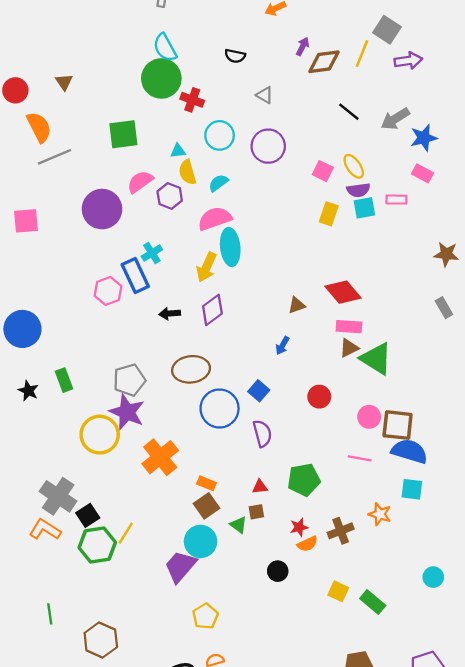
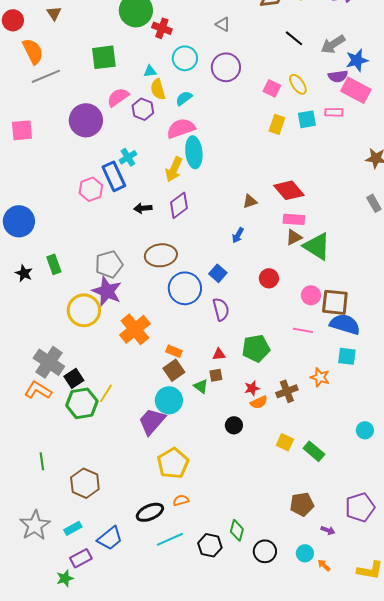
pink rectangle: (423, 173) -> (356, 90), size x1.6
purple semicircle: (358, 190) -> (338, 76), moved
yellow pentagon: (205, 616) -> (173, 463), size x1.4

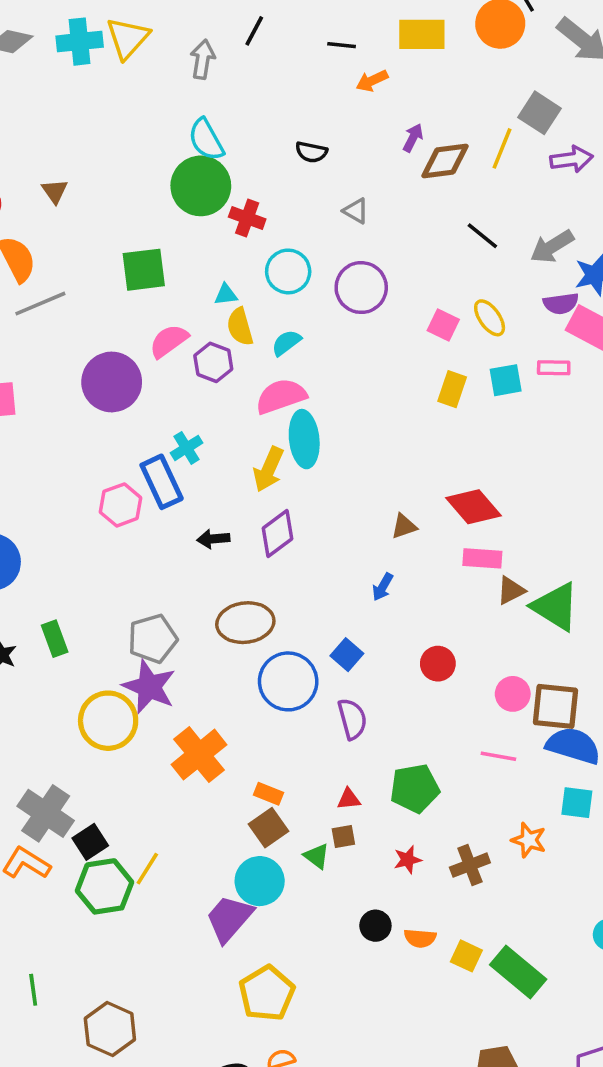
brown triangle: (294, 237) -> (511, 591), moved
green triangle: (317, 246) -> (556, 607), moved
orange semicircle: (259, 402) -> (420, 938), moved, turned 30
green rectangle: (314, 451) -> (518, 972), size x1.4

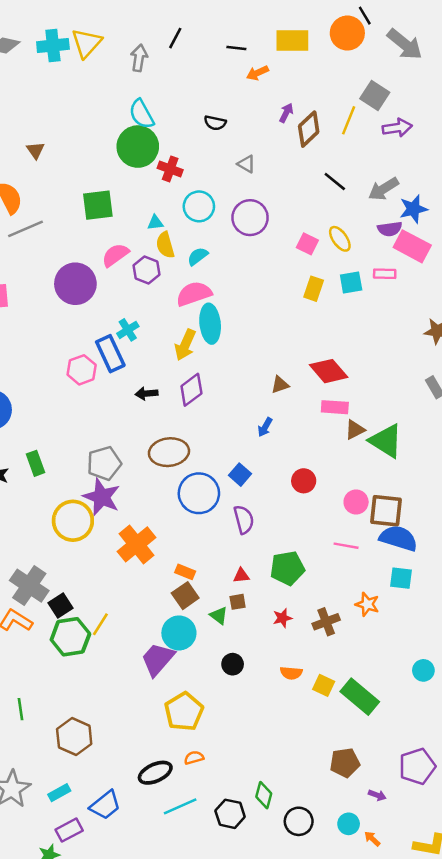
brown diamond: (445, 161) -> (309, 129), turned -36
black circle: (375, 926) -> (233, 664), moved

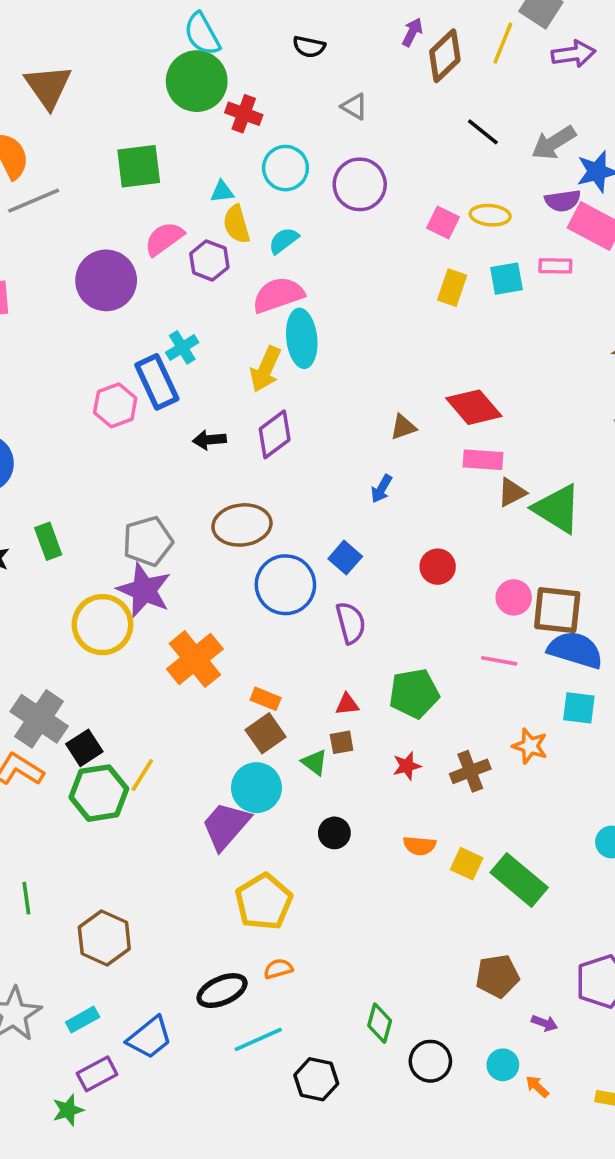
brown triangle: (35, 150) -> (48, 87), size x1.8
yellow ellipse: (340, 239) -> (490, 215), turned -50
black hexagon: (230, 814) -> (316, 1079), moved

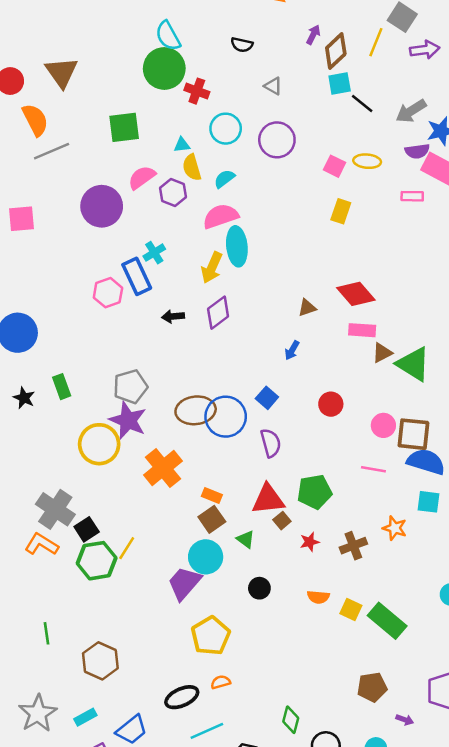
cyan square: (506, 279) -> (340, 84), moved
brown ellipse: (242, 525) -> (196, 410), moved
red triangle: (347, 704) -> (268, 499), size x2.0
brown square: (342, 742) -> (282, 521), moved, turned -30

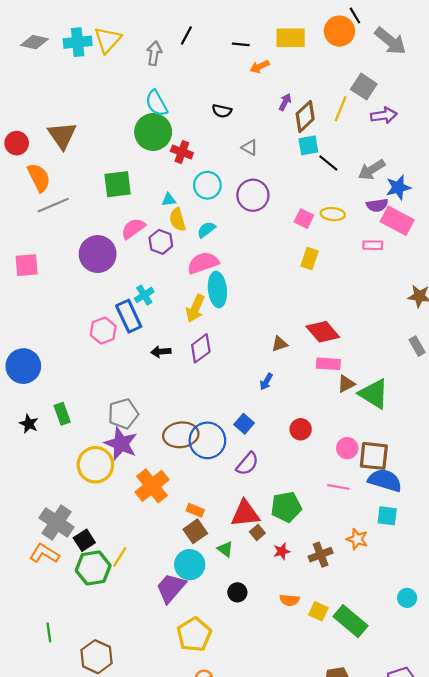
purple semicircle: (271, 443) -> (247, 464), turned 55

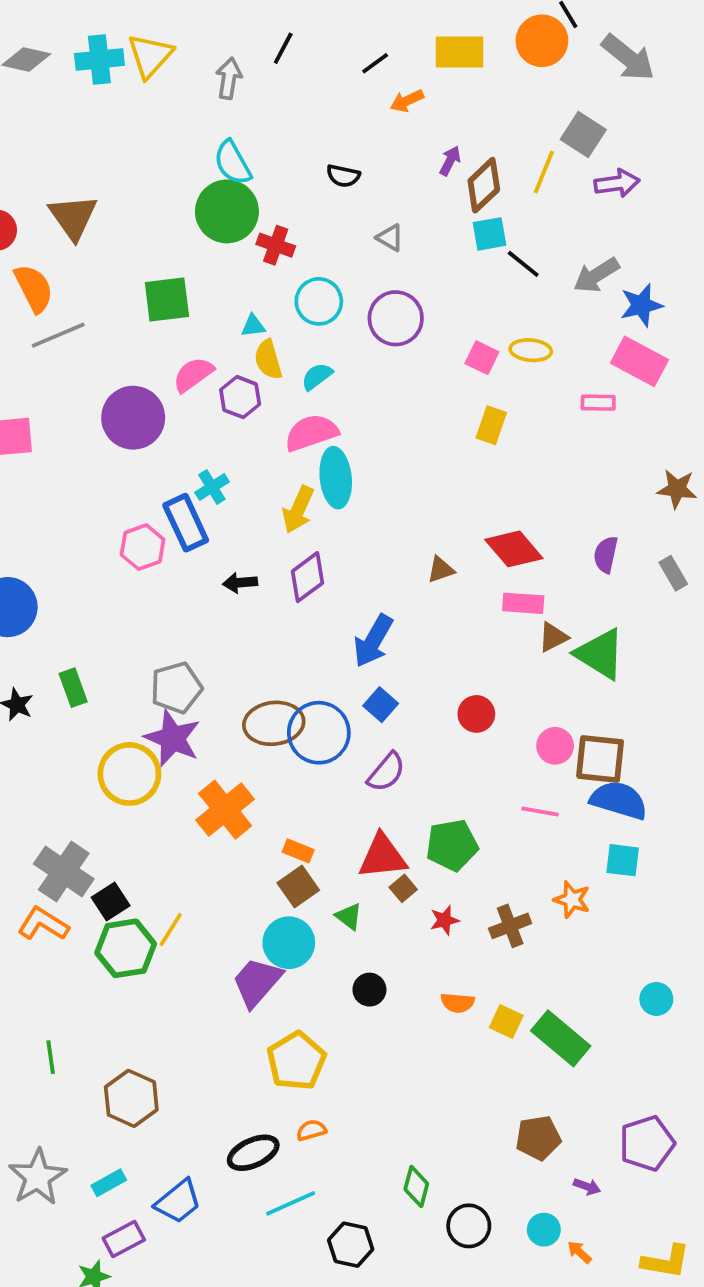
black line: (241, 44) -> (375, 63), turned -42
purple semicircle: (377, 205) -> (606, 555), moved, turned 110
blue arrow: (266, 382) -> (373, 641), moved, size x1.8

